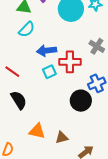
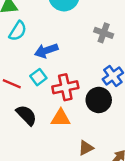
red cross: (70, 62) -> (65, 87), moved
cyan square: (49, 72) -> (38, 77), moved
orange triangle: (37, 131) -> (61, 118), moved

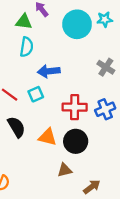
cyan semicircle: (18, 31) -> (27, 47), turned -36
red cross: (65, 87) -> (75, 107), moved
black circle: (99, 100) -> (76, 141), moved

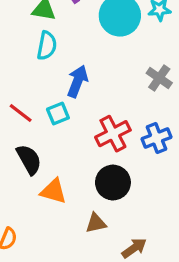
blue arrow: (49, 71) -> (77, 81), turned 115
red cross: (75, 107) -> (113, 134), turned -30
orange triangle: (48, 137) -> (53, 191), moved

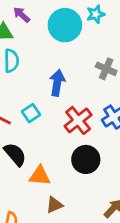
blue arrow: (77, 81) -> (57, 83), moved
brown triangle: (96, 223) -> (54, 205), moved

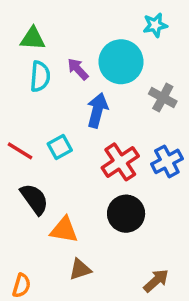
purple arrow: (22, 15) -> (78, 69), moved
cyan circle: (65, 25) -> (121, 62), moved

